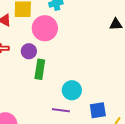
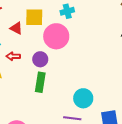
green rectangle: (40, 69) -> (40, 82), moved

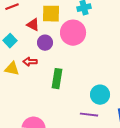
red arrow: (13, 56) -> (30, 62), moved
purple circle: (40, 59) -> (45, 43), moved

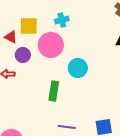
green rectangle: (57, 79) -> (54, 91), moved
cyan circle: (100, 95) -> (78, 68), moved

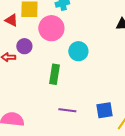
purple circle: (23, 55) -> (24, 46), moved

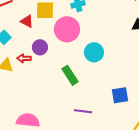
green rectangle: (54, 74) -> (70, 75), turned -42
blue square: (104, 110) -> (120, 95), moved

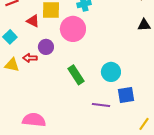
cyan circle: (94, 52) -> (111, 72), moved
purple line: (83, 111) -> (101, 105), moved

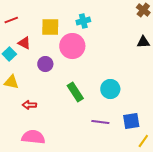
red triangle: (33, 21) -> (24, 43), moved
red arrow: (30, 58) -> (29, 105), moved
blue square: (126, 95) -> (131, 121), moved

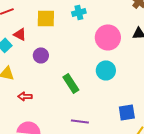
pink circle: (72, 46) -> (108, 37), moved
cyan circle: (110, 89) -> (106, 70), moved
purple line: (100, 122) -> (80, 121), moved

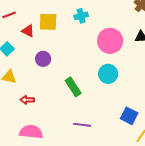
red triangle: (20, 34) -> (28, 31), moved
blue square: (127, 112) -> (129, 116), turned 36

